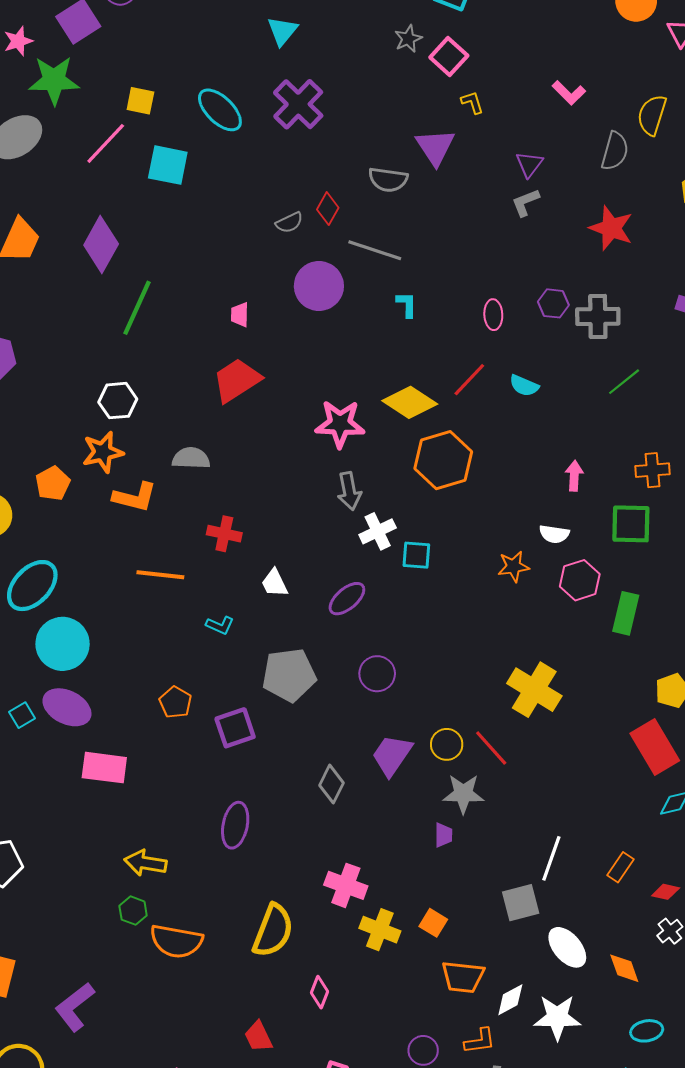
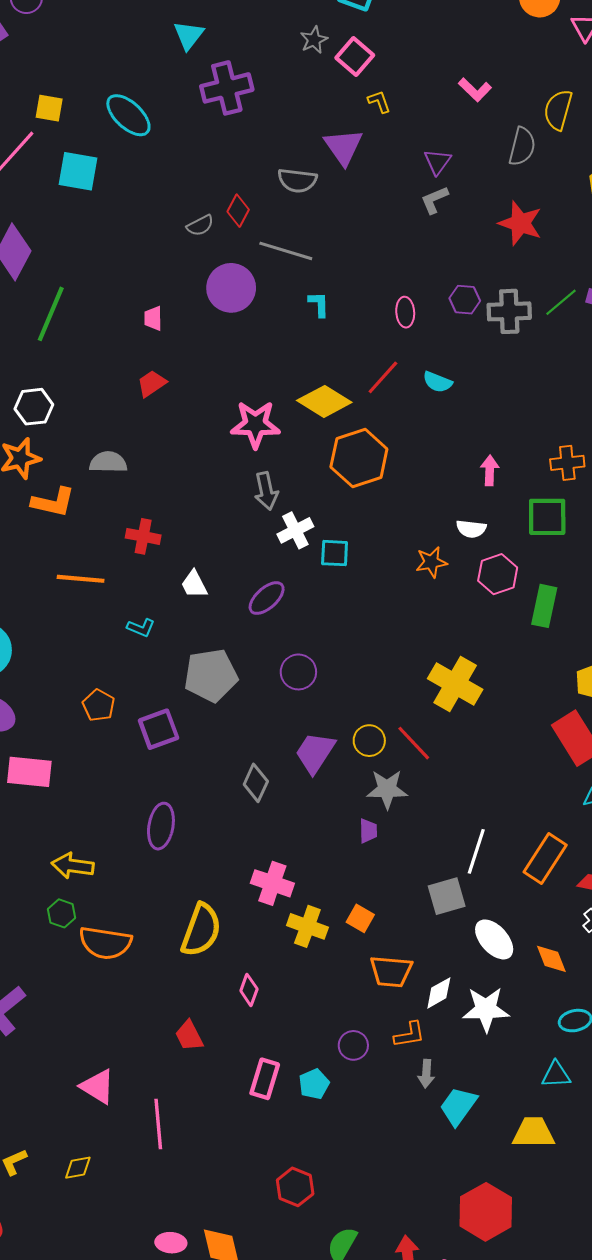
purple cross: (298, 104) -> (227, 88), moved, turned 33
red trapezoid: (237, 380) -> (152, 384), size x0.6
green line: (624, 382) -> (561, 302), moved
orange rectangle: (620, 867) -> (545, 858), size x1.6

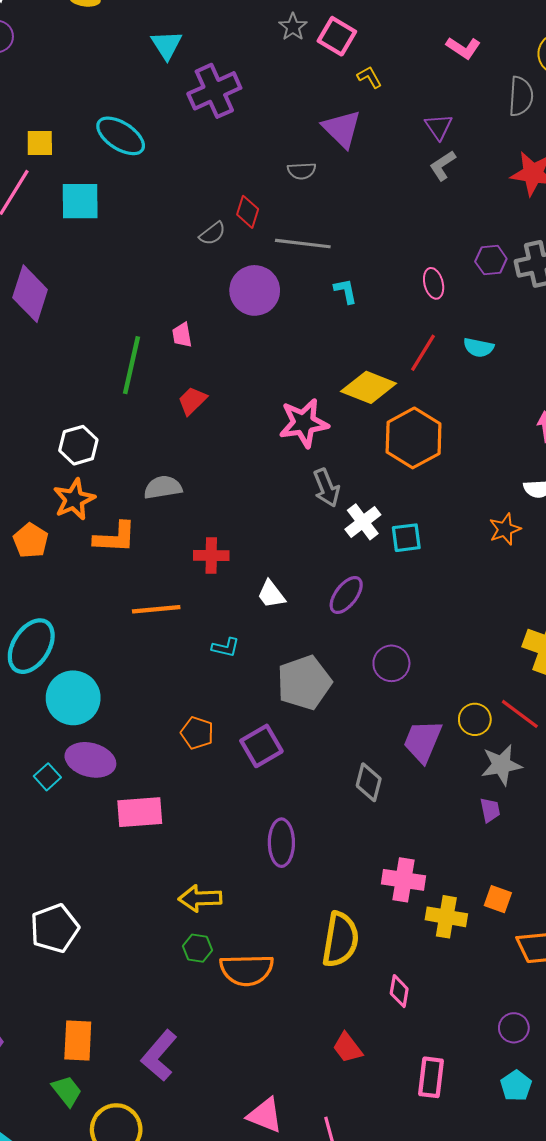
gray semicircle: (297, 180) -> (302, 171), size x0.7
green line: (51, 314) -> (131, 365), moved
cyan pentagon: (314, 1084) -> (516, 1086), moved

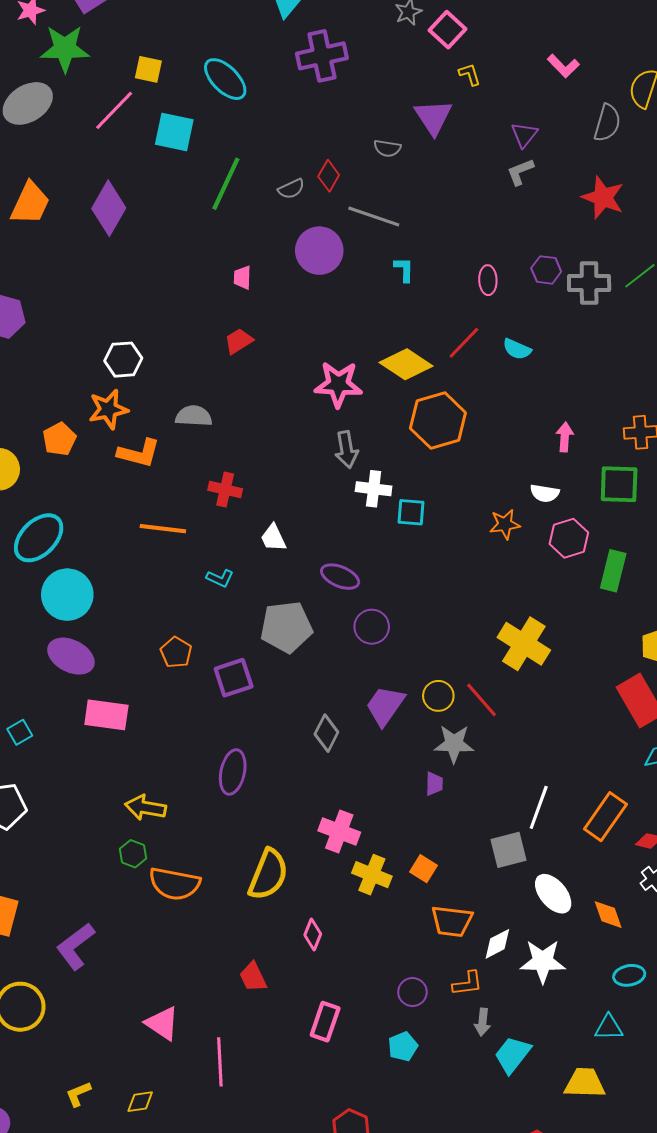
green line: (131, 365) -> (226, 184), moved
white cross: (363, 522) -> (374, 489), turned 32
purple ellipse: (346, 595) -> (340, 577), moved, turned 63
cyan square: (47, 777) -> (20, 732), moved

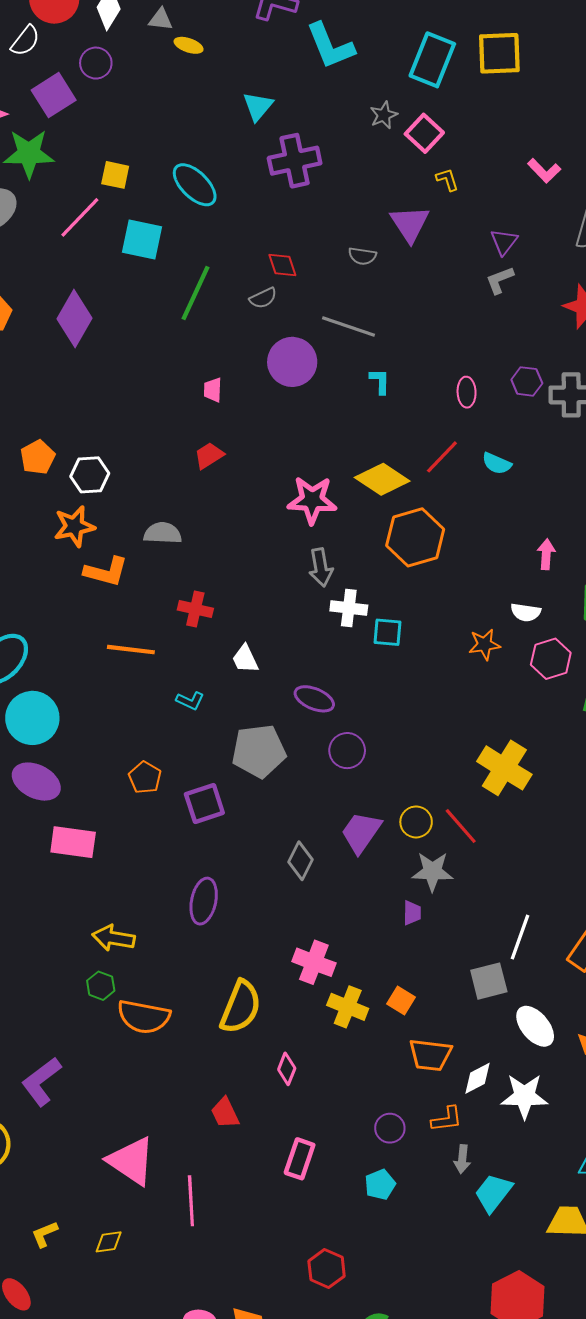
red diamond: (329, 176) -> (282, 265), moved, turned -48
orange pentagon: (59, 439) -> (38, 457), moved
pink triangle: (162, 1023) -> (131, 1161), size x1.4

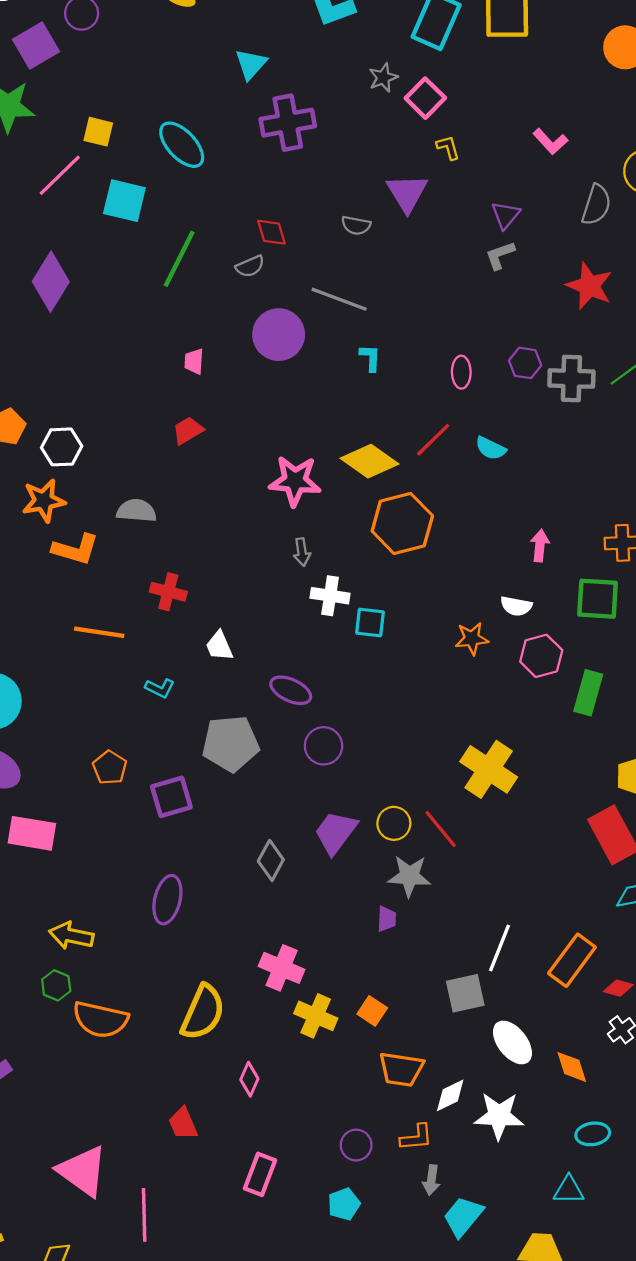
gray arrow: (321, 567) -> (302, 552), size x0.7

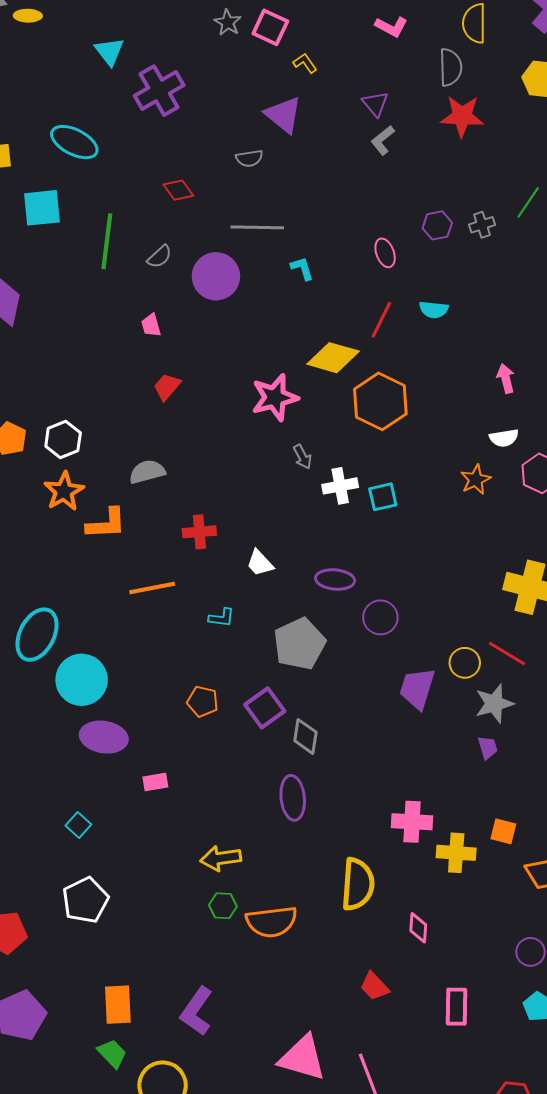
gray semicircle: (250, 266) -> (160, 257), moved
red star: (589, 286) -> (462, 116), moved
gray cross: (571, 379) -> (482, 225), size x0.6
pink rectangle: (32, 833) -> (155, 782), size x0.6
gray diamond: (271, 860) -> (305, 736), moved

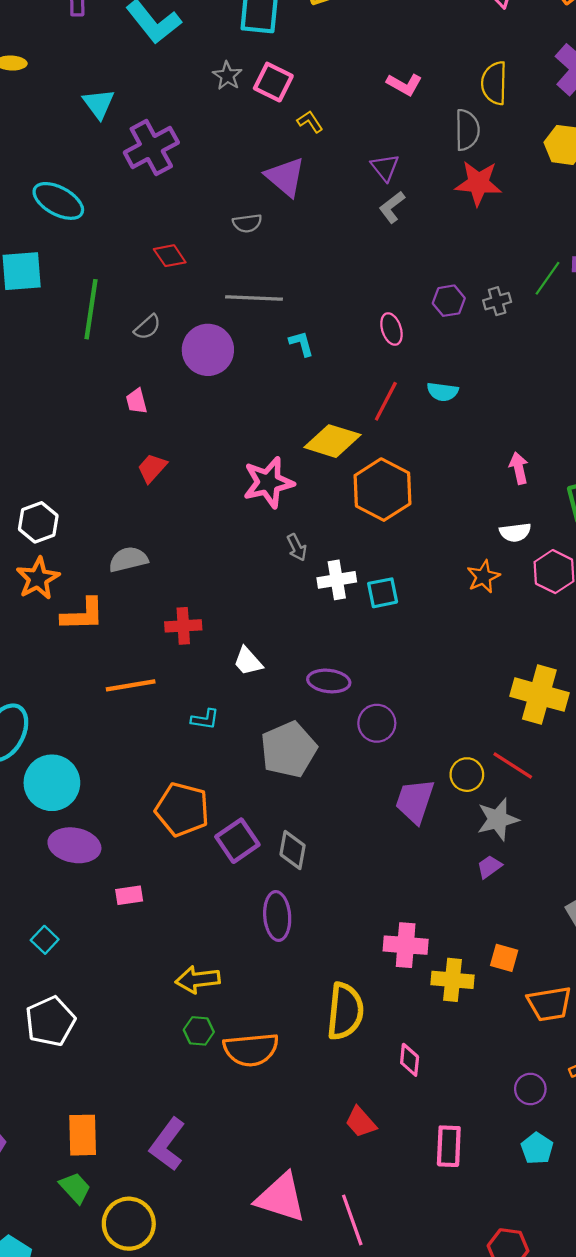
orange pentagon: (203, 701) -> (182, 809), size x1.6
purple square: (265, 708) -> (237, 841), moved
purple trapezoid: (488, 747) -> (489, 867), turned -110

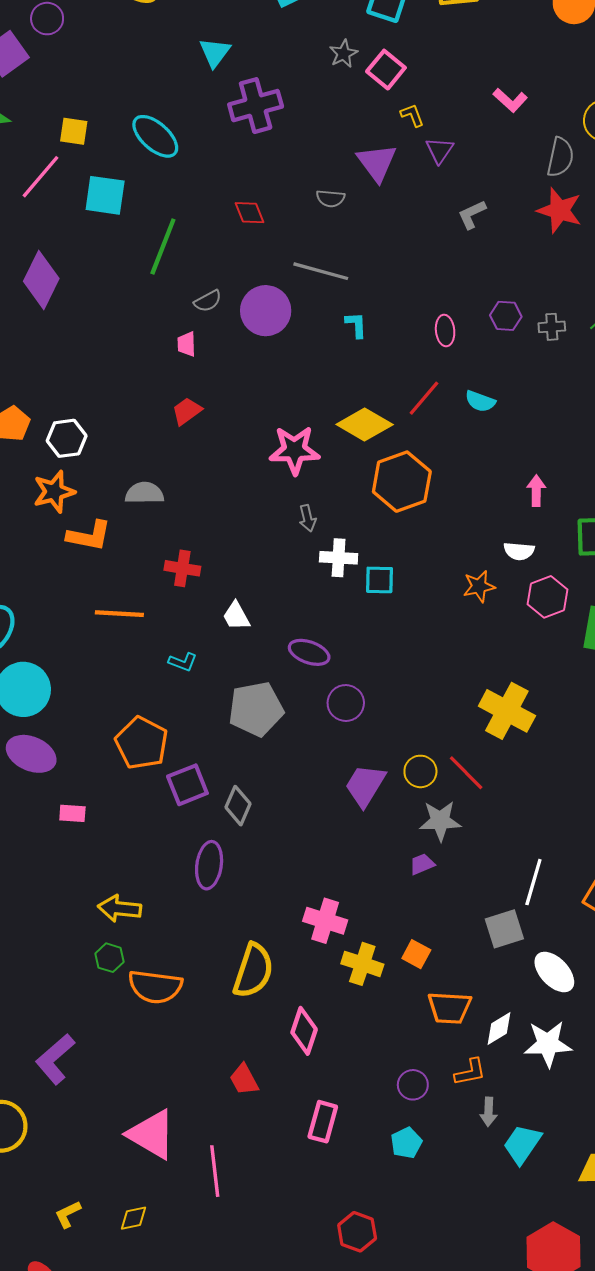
purple triangle: (385, 167) -> (439, 150), moved
gray semicircle: (147, 327) -> (208, 301), moved
pink diamond: (410, 1060) -> (304, 1031), size x1.4

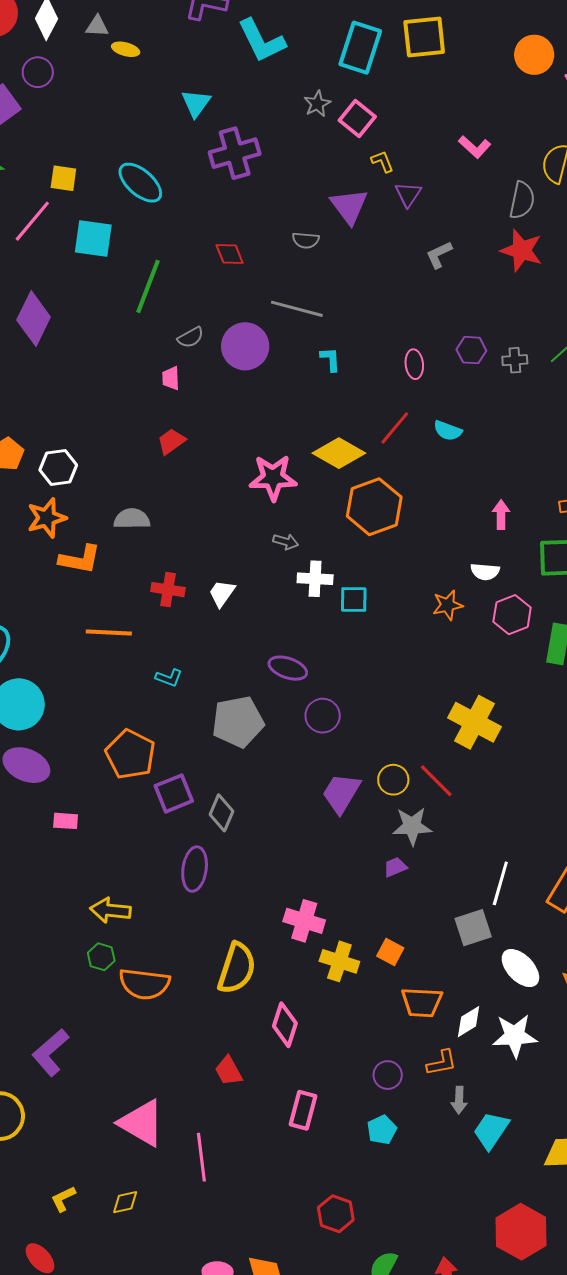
gray arrow: (308, 518) -> (286, 542), turned -60
white trapezoid: (236, 616) -> (222, 593), moved, turned 64

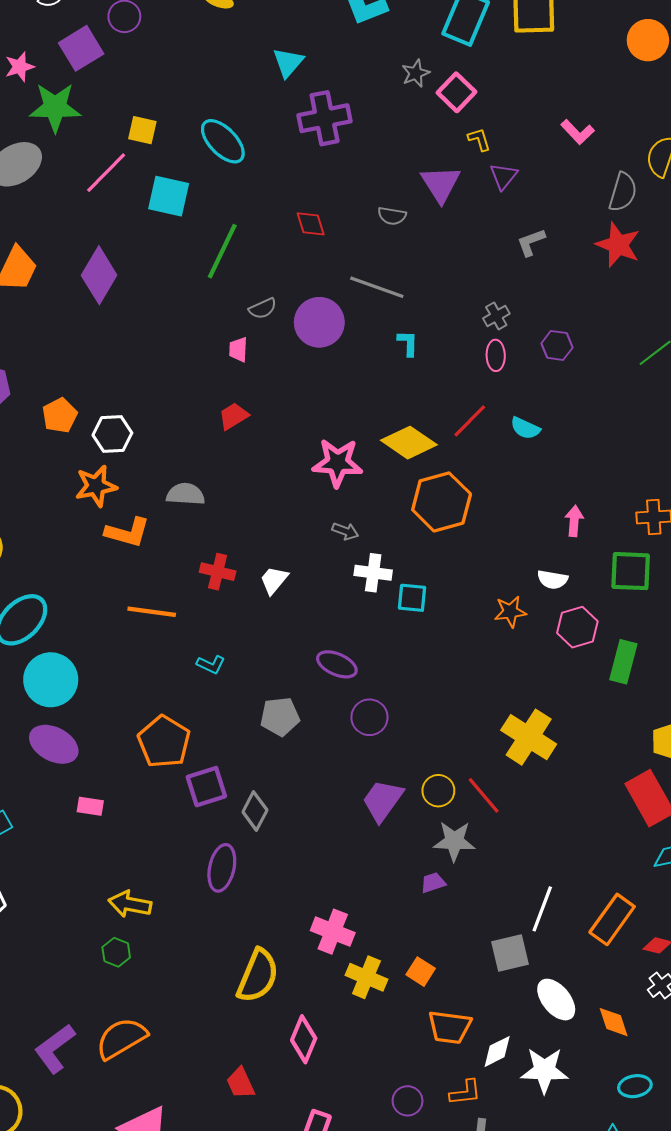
gray cross: (515, 360) -> (496, 316), moved, turned -30
gray pentagon: (238, 722) -> (280, 717), size x0.7
orange semicircle: (144, 984) -> (121, 1038), moved, turned 138

